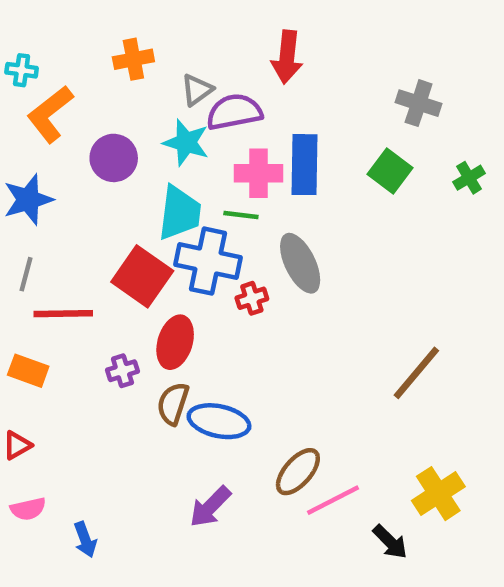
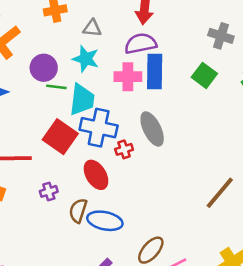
gray triangle: (197, 90) -> (92, 28), turned 42
purple semicircle: (234, 112) -> (141, 44), moved
green line: (241, 215) -> (56, 87), moved
red ellipse: (175, 342) -> (96, 175), moved, turned -48

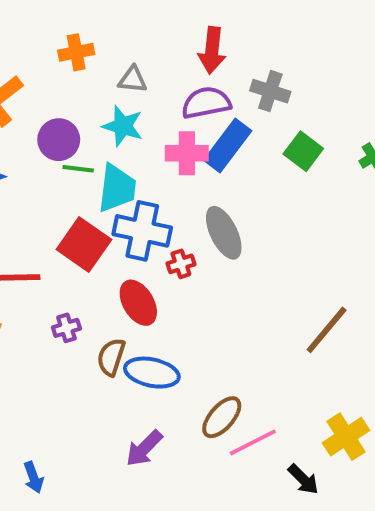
gray cross: (221, 36) -> (270, 91), moved
blue rectangle: (155, 72) -> (228, 145), turned 36

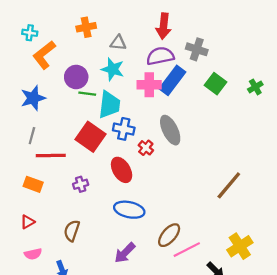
blue cross: (142, 231) -> (124, 129), size x0.7
red cross: (181, 264) -> (146, 148), turned -32
brown semicircle: (111, 357) -> (72, 231), moved

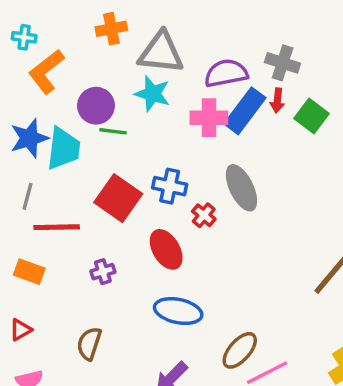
red arrow: (164, 26) -> (277, 101), moved, size x0.6
gray triangle: (118, 43) -> (161, 53), size x1.8
cyan trapezoid: (109, 105) -> (63, 148), moved

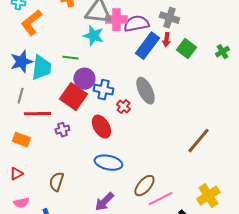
purple circle: (96, 106) -> (84, 79), moved
pink cross: (209, 118) -> (116, 20), moved
purple cross: (103, 272) -> (62, 130), moved

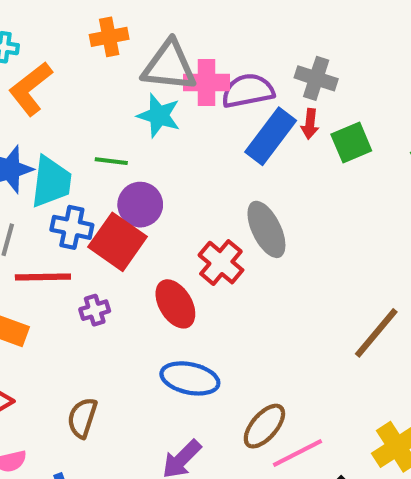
green square: (186, 49) -> (351, 142), turned 30
blue cross: (103, 90) -> (72, 227), moved
red cross: (123, 107) -> (221, 263), size x1.5

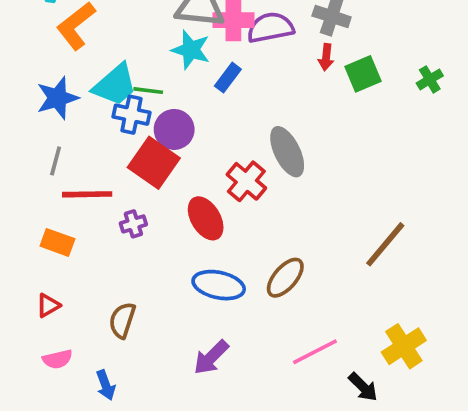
blue rectangle: (271, 136) -> (228, 78), moved, size x0.6
cyan trapezoid: (51, 182) -> (115, 85), moved, turned 42
blue cross: (72, 227) -> (132, 115), moved
brown ellipse: (264, 426) -> (285, 278), moved

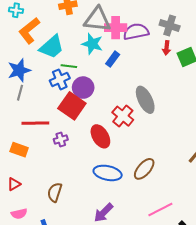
cyan trapezoid: (115, 85) -> (52, 47), moved
blue cross: (132, 115) -> (60, 79), turned -36
gray line: (56, 161) -> (20, 93), moved

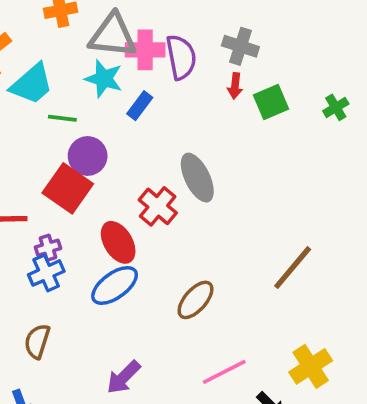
purple semicircle: (136, 32) -> (181, 57), turned 90
blue cross: (60, 79) -> (46, 273), moved
blue ellipse: (108, 173) -> (115, 286), moved, turned -48

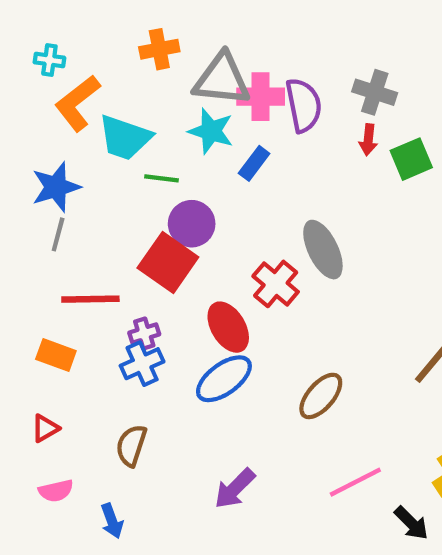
cyan trapezoid: (32, 84) -> (125, 138), turned 60

